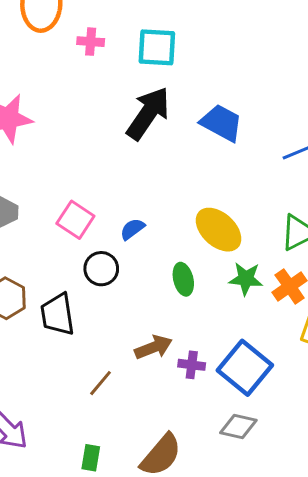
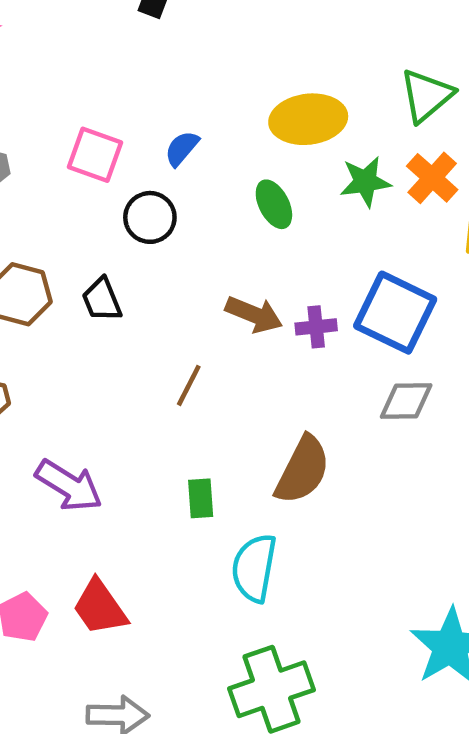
yellow ellipse: (219, 230) -> (308, 119), turned -36
black trapezoid: (58, 314) -> (102, 300), size x0.7
brown arrow: (153, 347) -> (254, 314), turned 57

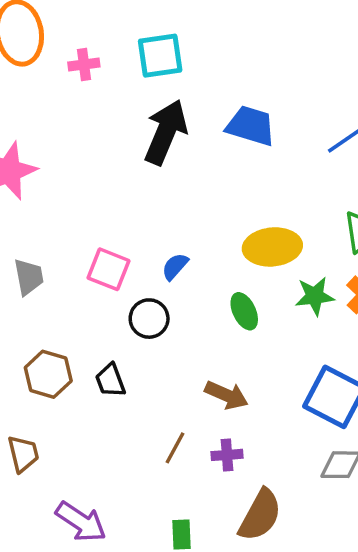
purple cross: (316, 327) -> (227, 455), moved

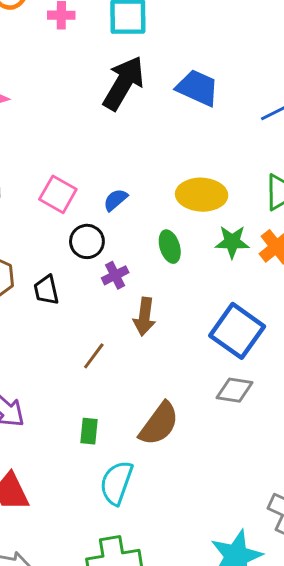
brown arrow: (226, 395) -> (144, 317), turned 66
purple cross: (227, 455) -> (115, 275), moved, turned -30

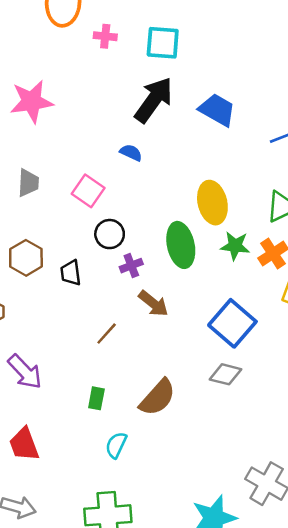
yellow ellipse: (202, 195) -> (212, 203), turned 69
blue semicircle: (115, 200) -> (131, 153), moved, turned 60
green ellipse: (170, 247) -> (181, 245), size x1.6
brown arrow: (144, 317) -> (153, 304), turned -64
cyan semicircle: (116, 483) -> (116, 445), size x0.7

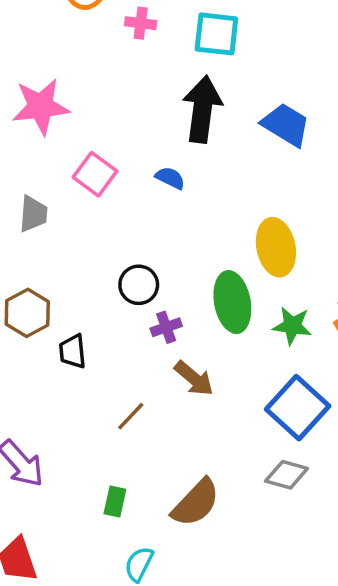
black arrow: (154, 100) -> (202, 109), turned -30
pink square: (88, 191) -> (95, 174), moved
green star: (235, 246) -> (292, 326), moved
black trapezoid: (71, 273) -> (73, 351), moved

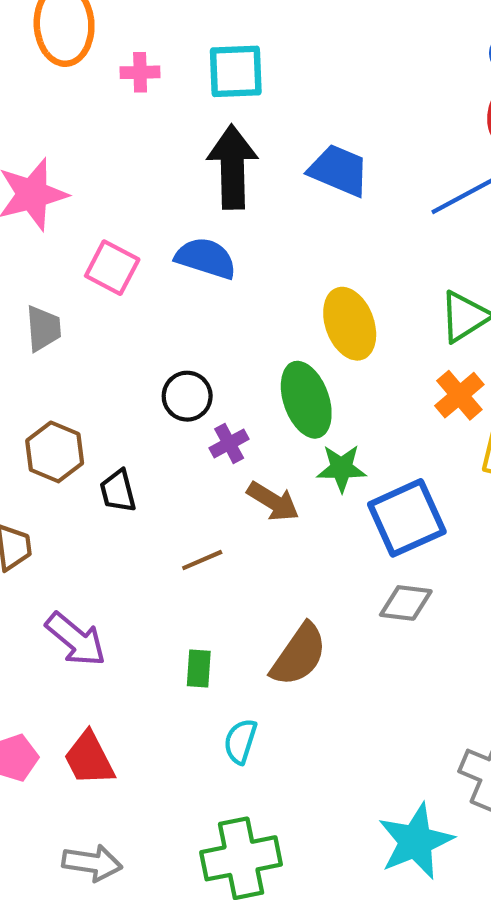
blue semicircle: (170, 178) -> (206, 258), size x1.6
green star: (292, 326) -> (342, 468), moved
blue square: (298, 408) -> (407, 518), turned 32
brown line: (131, 416) -> (202, 560), turned 32

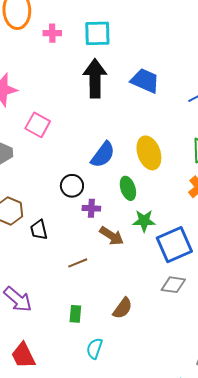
blue semicircle: (206, 258) -> (103, 155), moved, turned 108
green ellipse: (306, 400) -> (128, 188), size x0.7
purple cross: (229, 443) -> (91, 208), turned 30
brown semicircle: (299, 655) -> (123, 308), size x0.7

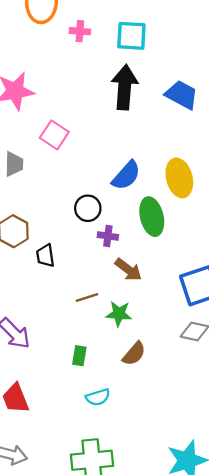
green ellipse: (128, 188) -> (152, 217), size x1.4
green star: (144, 221) -> (119, 314), moved
cyan semicircle: (94, 348) -> (98, 397), turned -130

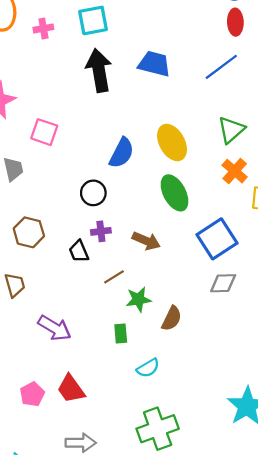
green ellipse: (152, 217) -> (174, 193), moved
purple cross: (108, 236) -> (101, 231), moved
black trapezoid: (45, 256) -> (79, 251), moved
green star: (119, 314) -> (139, 299), moved

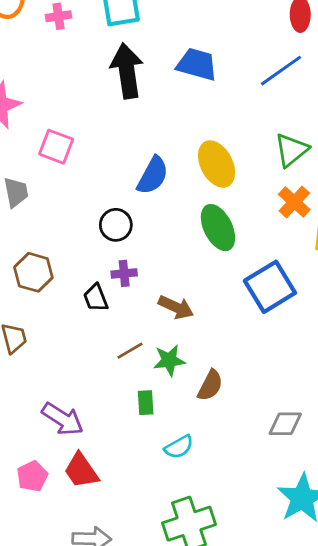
brown arrow: (146, 241) -> (176, 307), moved
brown line: (114, 277) -> (130, 351), moved
gray diamond: (223, 283) -> (285, 424), moved
purple arrow: (55, 328) -> (63, 419), moved

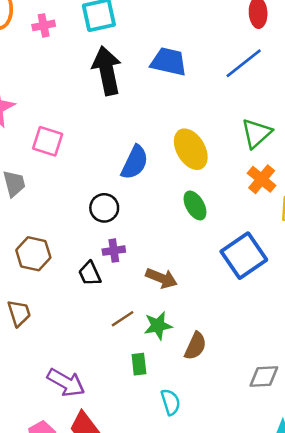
green ellipse: (218, 228) -> (195, 205), size x0.7
cyan semicircle: (179, 447) -> (171, 402), turned -75

